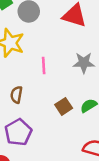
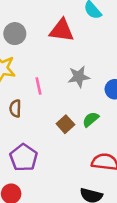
brown semicircle: (16, 95) -> (15, 108), moved

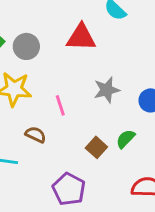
brown semicircle: (15, 108) -> (36, 135), turned 120
purple pentagon: (24, 158) -> (69, 189), moved

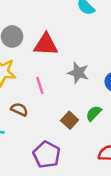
red triangle: (81, 37) -> (46, 45), moved
gray star: (107, 90) -> (78, 73), turned 30

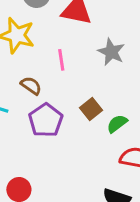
green semicircle: (94, 113) -> (117, 124), moved
purple pentagon: (47, 155) -> (46, 120), moved

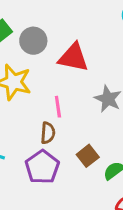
brown semicircle: (31, 86) -> (48, 133), moved, turned 60

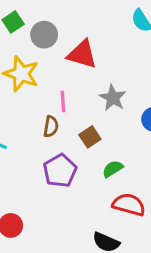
brown square: (88, 156) -> (90, 137), moved
purple pentagon: (42, 167) -> (60, 171), moved

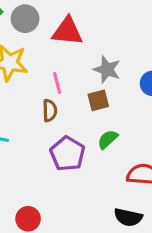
brown square: (90, 137) -> (98, 100), moved, turned 30
green semicircle: (113, 169) -> (108, 139), moved

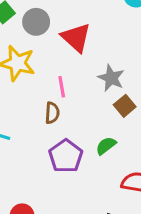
red triangle: (67, 31) -> (76, 38), turned 32
brown square: (98, 100) -> (125, 106), moved, turned -30

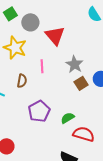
brown semicircle: (52, 113) -> (22, 81), moved
green semicircle: (106, 146) -> (68, 118), moved

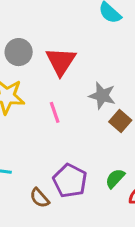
red triangle: (55, 36) -> (61, 61), turned 30
brown semicircle: (22, 81) -> (40, 198), moved, turned 144

